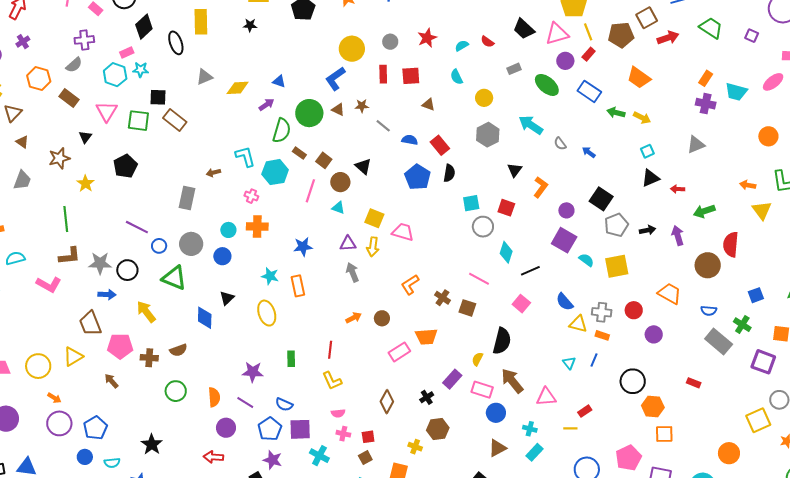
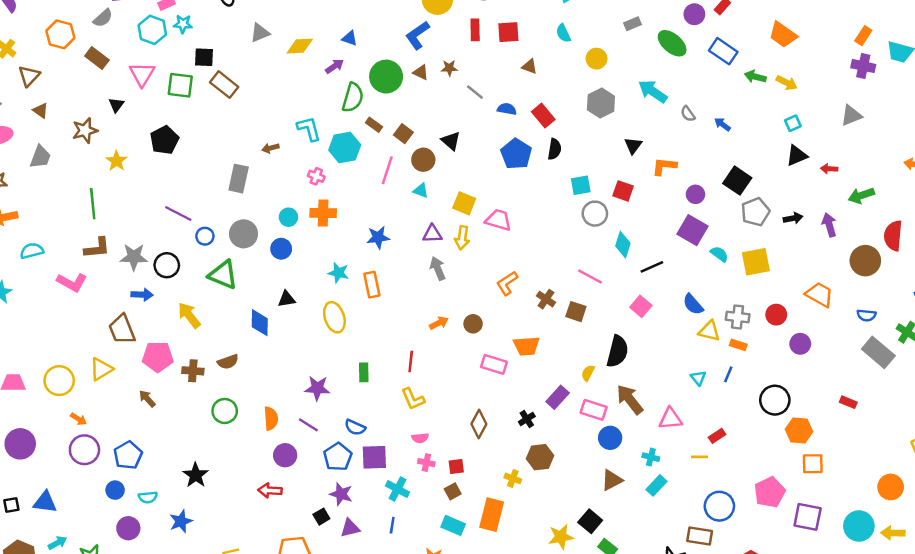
orange L-shape: (541, 187) -> (664, 166), turned -120
black triangle: (227, 298) -> (287, 299), turned 35
pink rectangle: (399, 352) -> (494, 364), turned 50

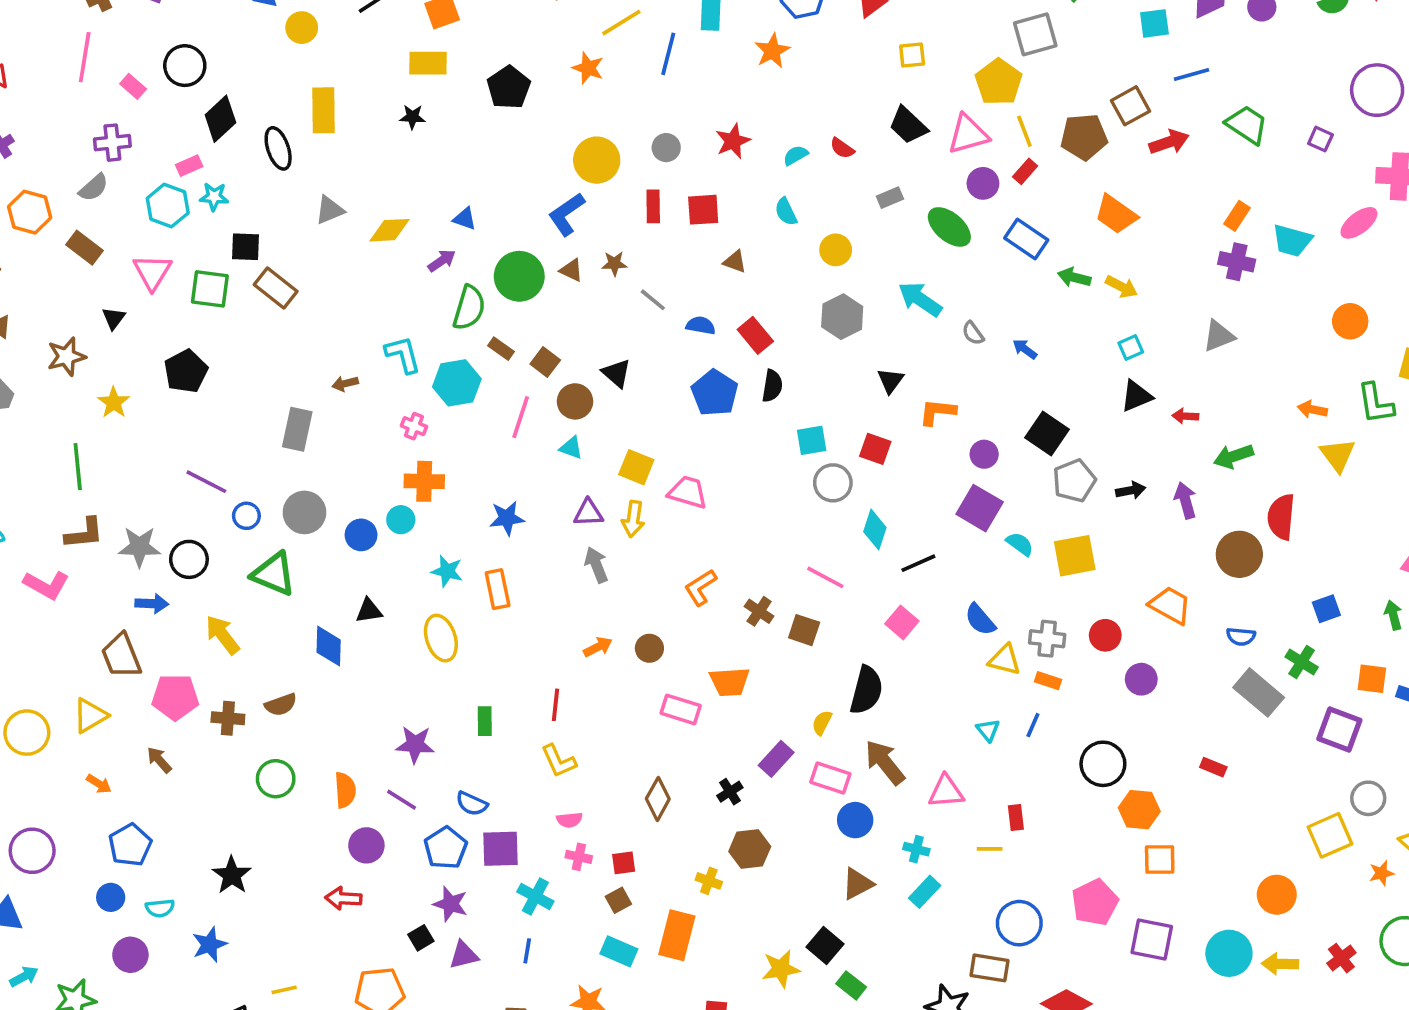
cyan circle: (288, 217) -> (401, 520), moved
orange arrow: (78, 419) -> (99, 784), moved
red rectangle: (717, 436) -> (1016, 817), turned -63
purple circle: (84, 450) -> (32, 851), moved

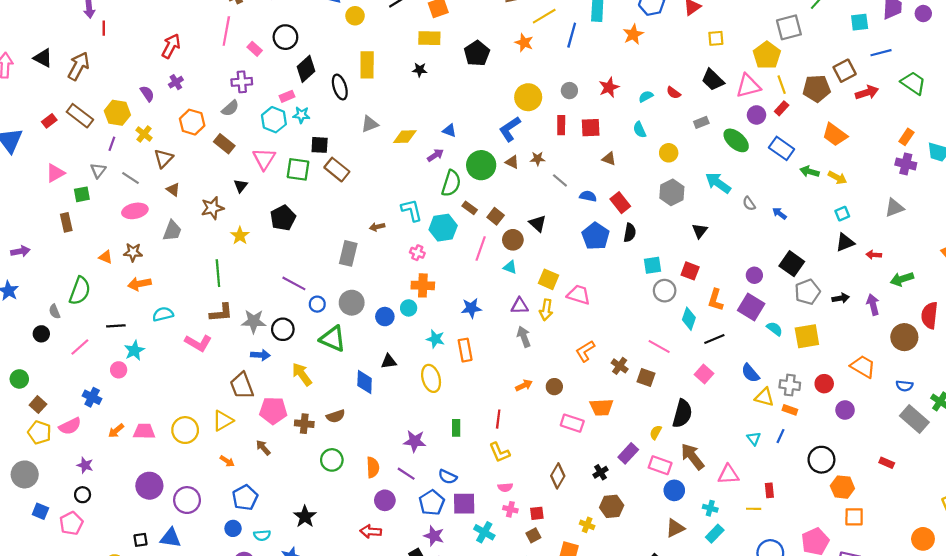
orange L-shape: (937, 412) -> (716, 300), moved, turned -80

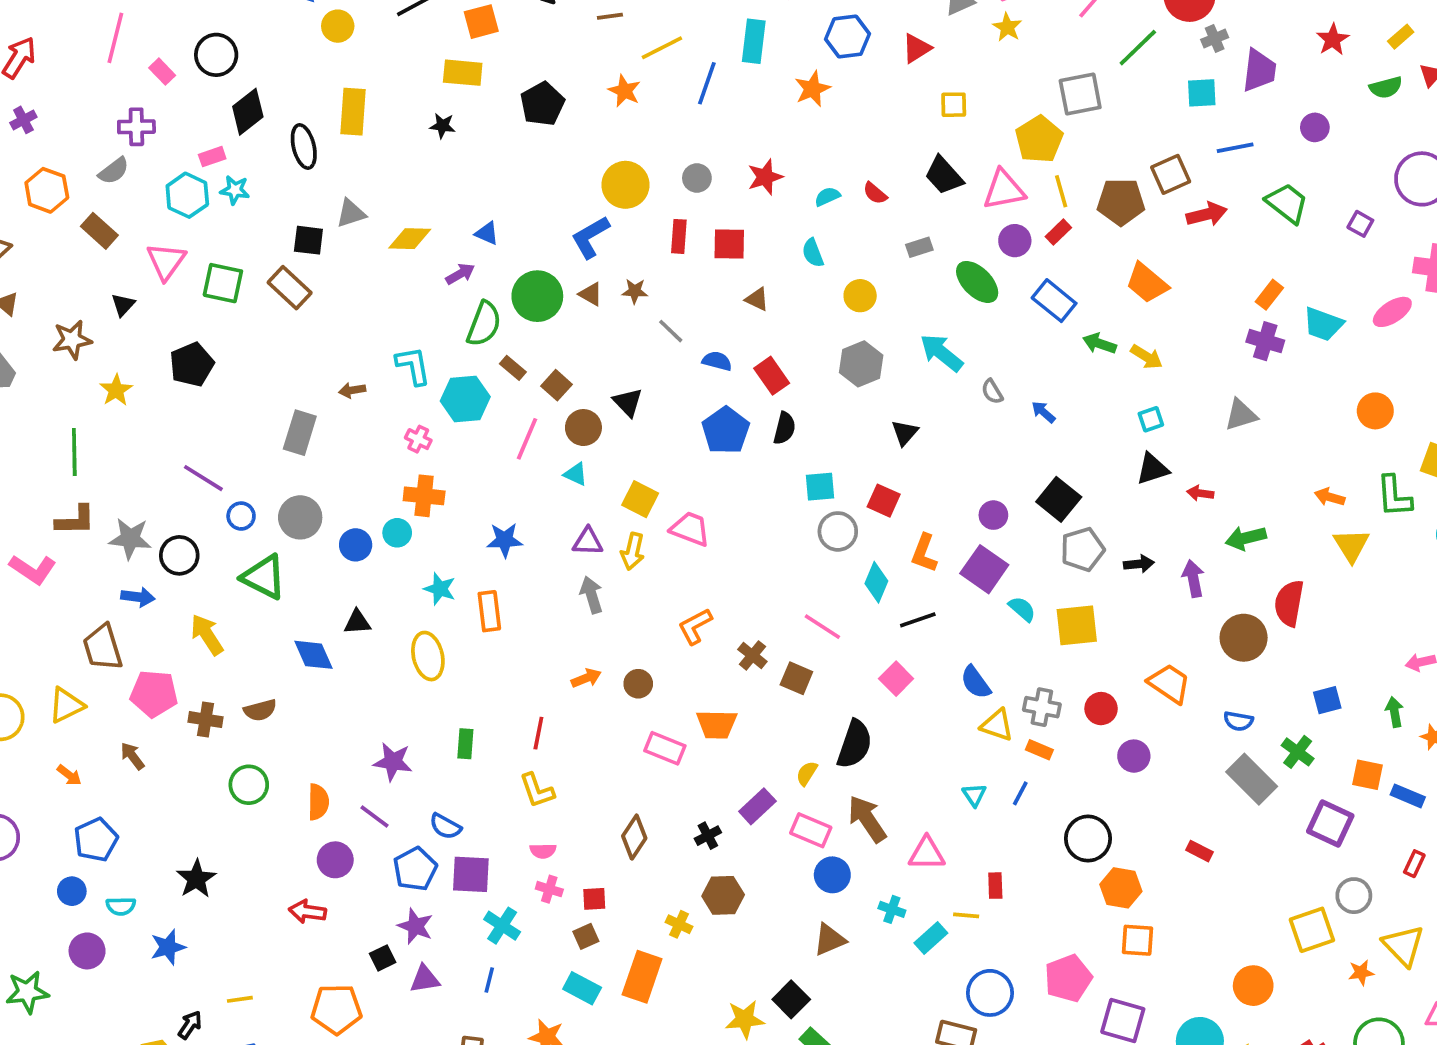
purple circle: (923, 14) -> (1315, 127), moved
black square: (320, 145) -> (308, 240), moved
blue diamond: (365, 382) -> (313, 655), turned -30
cyan rectangle: (715, 534) -> (931, 938), moved

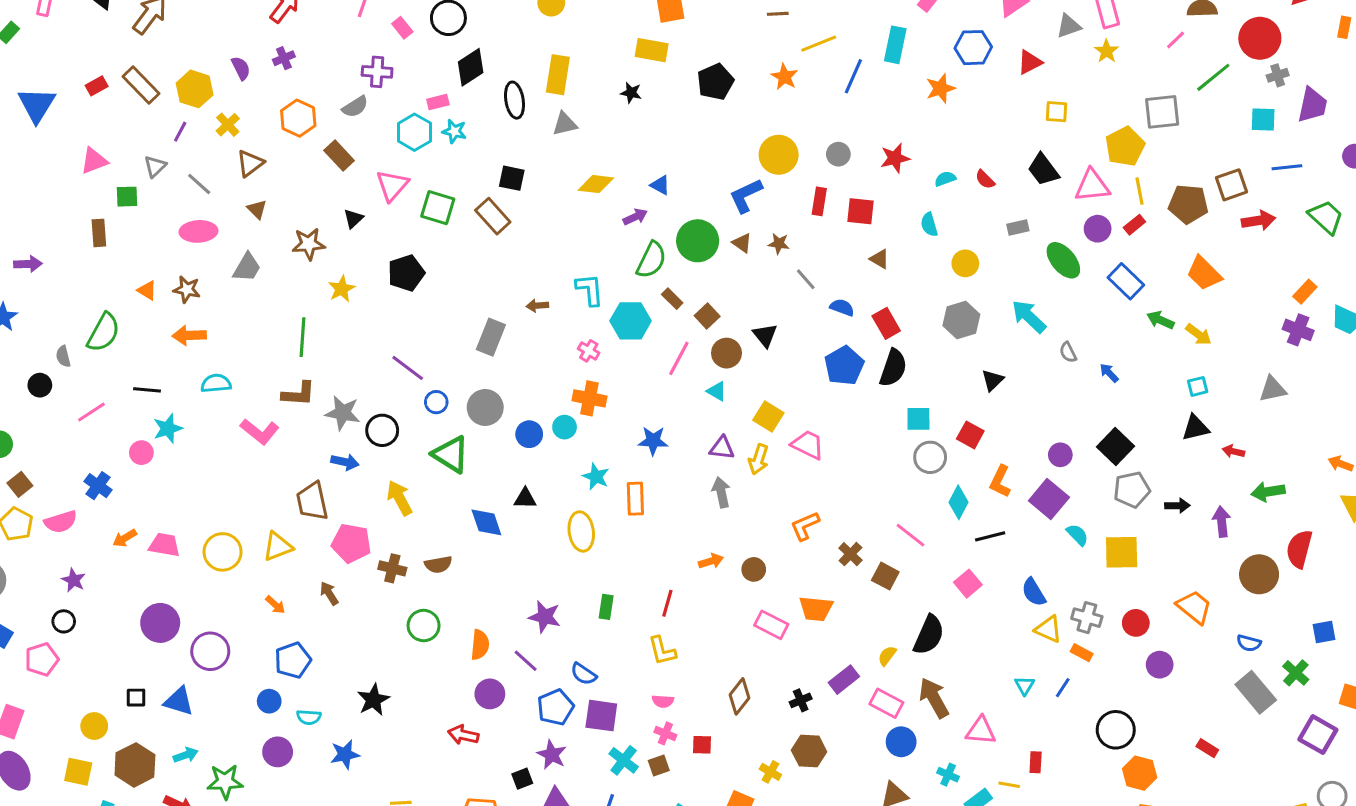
gray triangle: (351, 213) -> (565, 124), moved
black semicircle: (784, 428) -> (893, 368), size x1.4
brown square: (586, 936) -> (659, 766), moved

